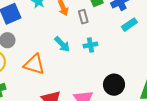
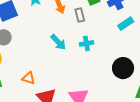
orange triangle: (34, 64) -> (29, 78), moved, size x0.6
black circle: (114, 85) -> (123, 68), moved

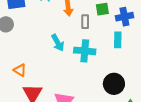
cyan rectangle: (126, 24) -> (118, 40), moved, turned -70
cyan cross: (86, 43) -> (85, 51), size x1.5

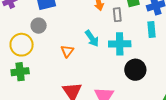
orange triangle: (20, 70) -> (67, 51), moved, turned 40
black circle: (114, 84) -> (135, 70), moved

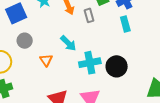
gray circle: (39, 26) -> (25, 41), moved
cyan cross: (120, 44) -> (90, 63), moved

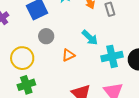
orange triangle: (46, 60) -> (68, 55), turned 40

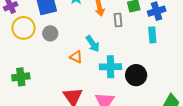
orange triangle: (68, 55) -> (76, 57), moved, turned 40
yellow circle: (22, 58) -> (23, 28), moved

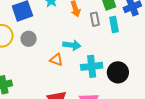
cyan rectangle: (152, 35) -> (114, 24), moved
cyan arrow: (93, 44) -> (72, 45), turned -42

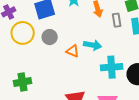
orange triangle: (56, 60) -> (73, 51), moved

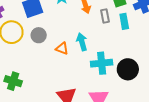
cyan arrow: (93, 45) -> (82, 42), turned -114
green cross: (23, 82) -> (13, 81), turned 30

